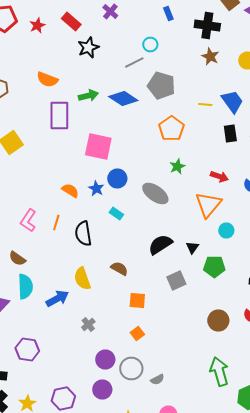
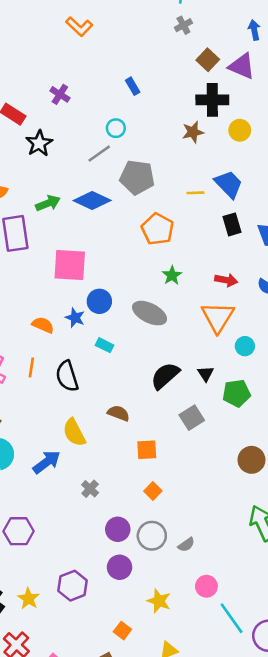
black cross: (207, 26) -> (212, 100), moved
brown star: (210, 56) -> (193, 132), turned -30

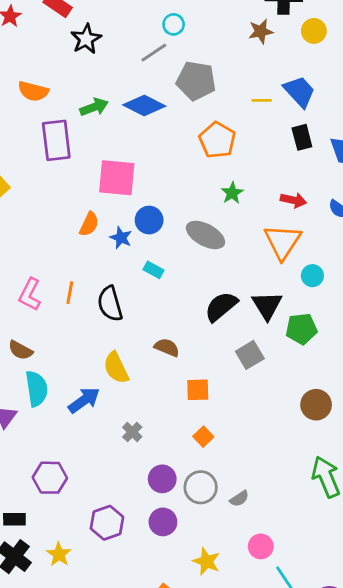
orange semicircle: (43, 325) -> (89, 224), moved, turned 90
black triangle: (206, 374) -> (267, 305), size x1.6
purple hexagon: (73, 586) -> (107, 523), moved

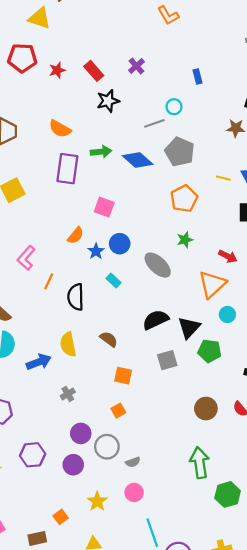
pink square: (117, 178) -> (104, 207), size x0.7
pink L-shape: (30, 294) -> (26, 258), moved
pink circle: (261, 546) -> (134, 492), moved

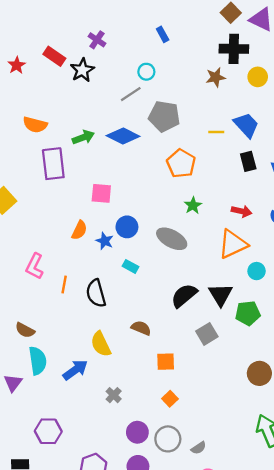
black star: (108, 101) -> (82, 70), moved
orange triangle: (212, 284) -> (233, 244), turned 32

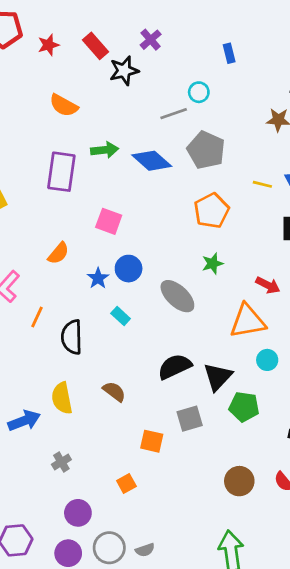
orange semicircle: (35, 125) -> (64, 105), moved
orange semicircle: (79, 230) -> (58, 253), moved
orange square: (166, 362) -> (152, 441), moved
gray circle: (168, 439) -> (109, 548), moved

